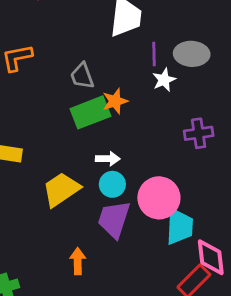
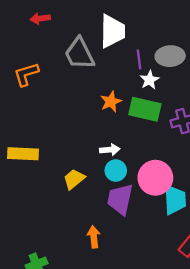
gray trapezoid: (82, 76) -> (79, 54), moved, size x1.5
green rectangle: (90, 112) -> (145, 109), moved, turned 40
yellow trapezoid: (61, 189) -> (74, 179), size x0.7

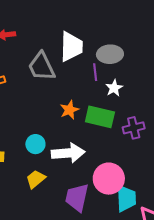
gray ellipse: (170, 56) -> (110, 54), moved
white star: (149, 80) -> (114, 88), moved
white arrow: (110, 150) -> (68, 153), size x1.8
cyan circle: (116, 171) -> (35, 144), moved

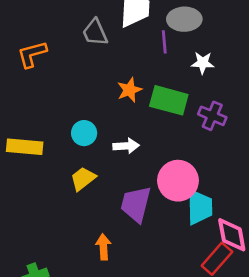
gray trapezoid: (42, 67) -> (95, 33), size x0.7
white star: (114, 88) -> (203, 63), moved, turned 30
purple cross: (134, 128) -> (212, 116), turned 35
white arrow: (68, 153) -> (126, 146), size x0.6

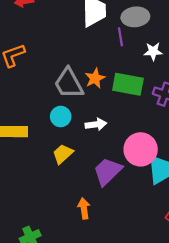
gray trapezoid: (95, 33) -> (69, 83), moved, size x1.4
purple trapezoid: (136, 204) -> (108, 171), turned 36

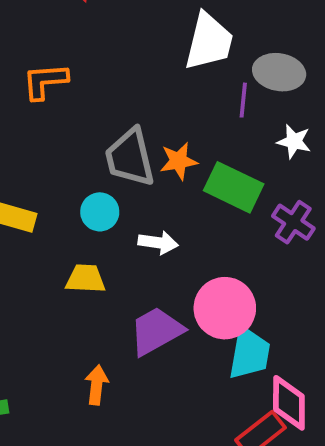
yellow trapezoid: (63, 154) -> (85, 279), turned 30

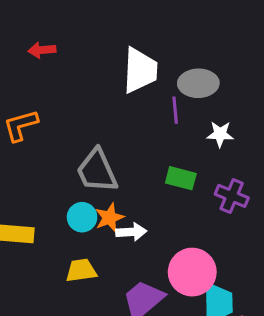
orange star: (179, 161) -> (109, 218), moved
green rectangle: (234, 187) -> (181, 178), size x0.7

